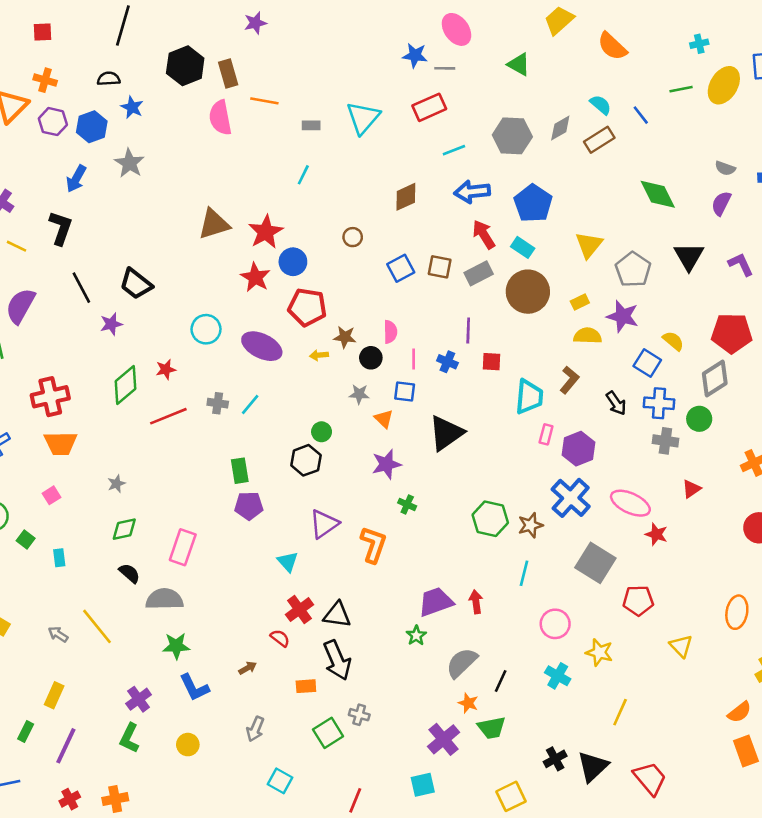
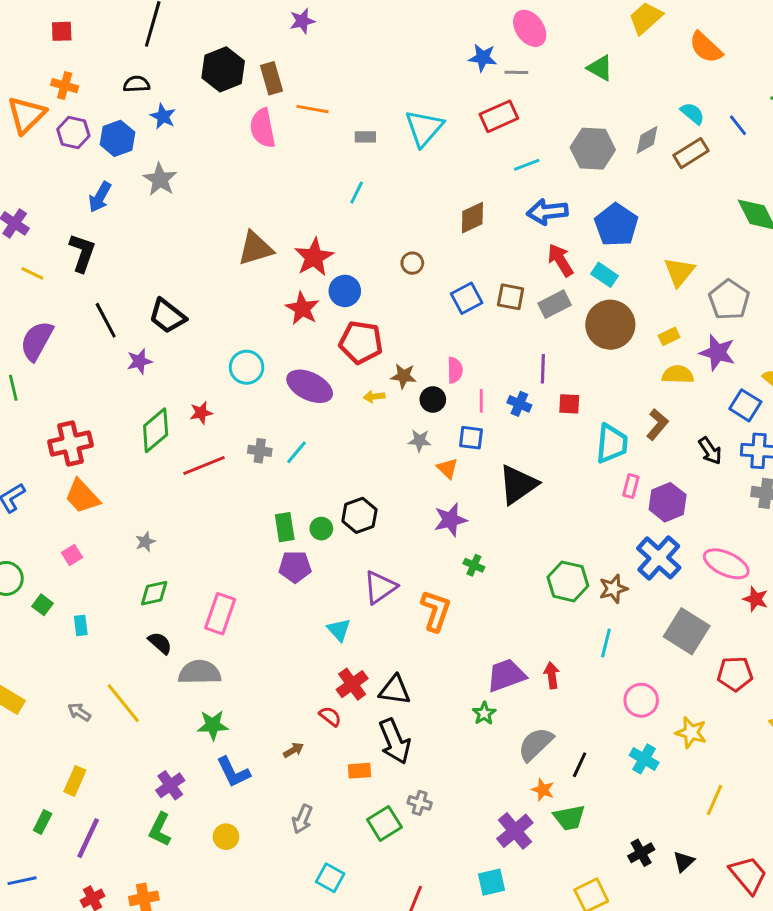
green circle: (322, 432) -> (321, 529), moved
orange trapezoid: (61, 443) -> (82, 496), turned 48
black triangle: (593, 767) -> (684, 862), size x0.6

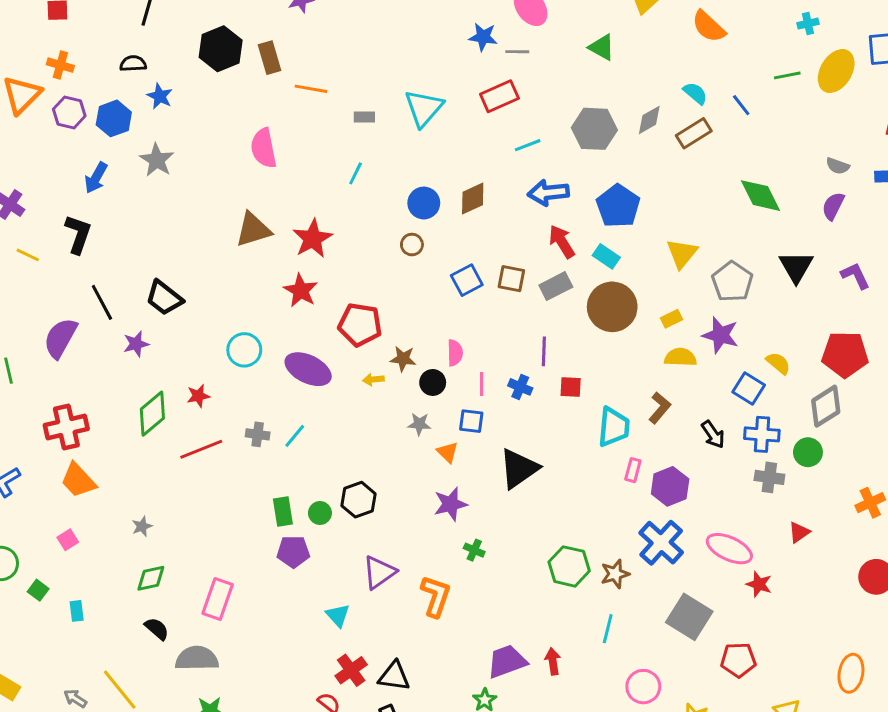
pink semicircle: (263, 128) -> (264, 148), moved
blue circle: (345, 291) -> (424, 203), moved
purple semicircle: (37, 341) -> (60, 338), moved

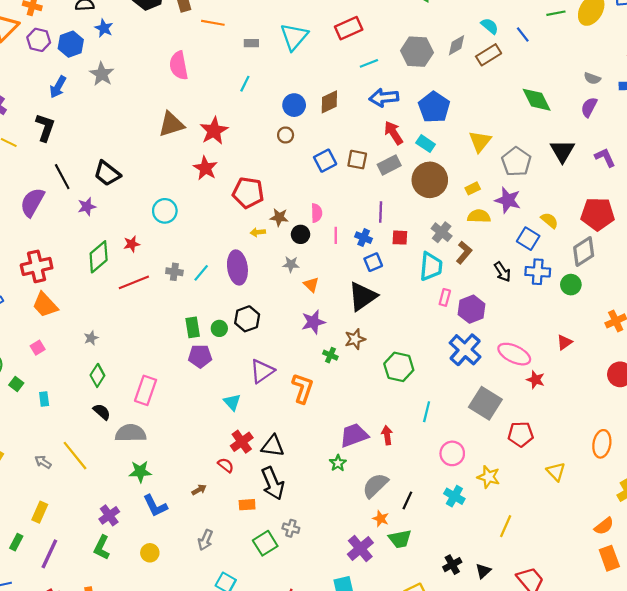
purple ellipse: (308, 369) -> (237, 267), moved, turned 56
blue square: (471, 421) -> (373, 262), moved, turned -30
gray cross: (769, 477) -> (442, 232), moved, turned 30
brown star: (615, 574) -> (355, 339), moved
green diamond: (151, 578) -> (97, 375), turned -45

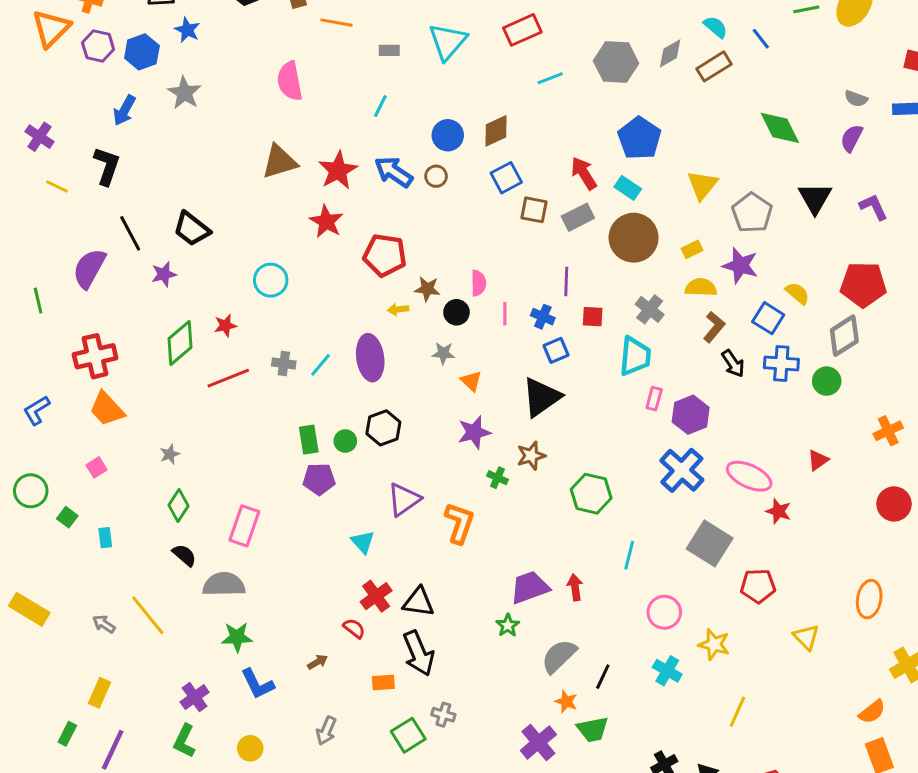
blue arrow: (384, 98) -> (394, 172), moved, turned 40
blue square: (325, 161) -> (506, 178), moved
brown L-shape: (464, 253) -> (714, 327), moved

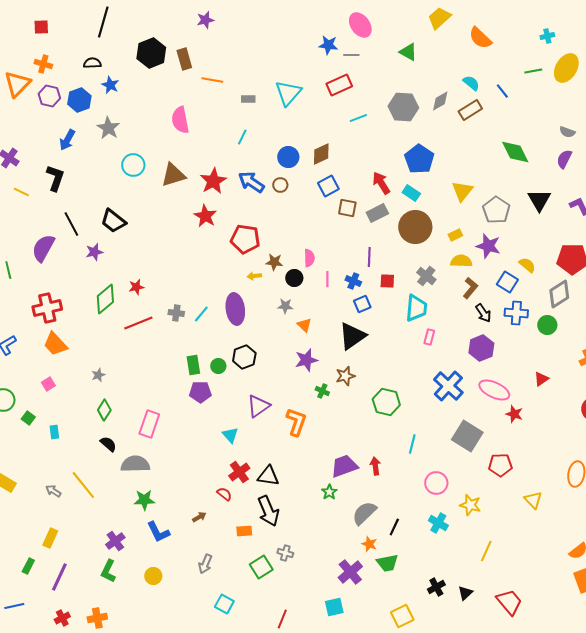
cyan circle: (271, 280) -> (133, 165), moved
purple hexagon: (691, 415) -> (481, 348), moved

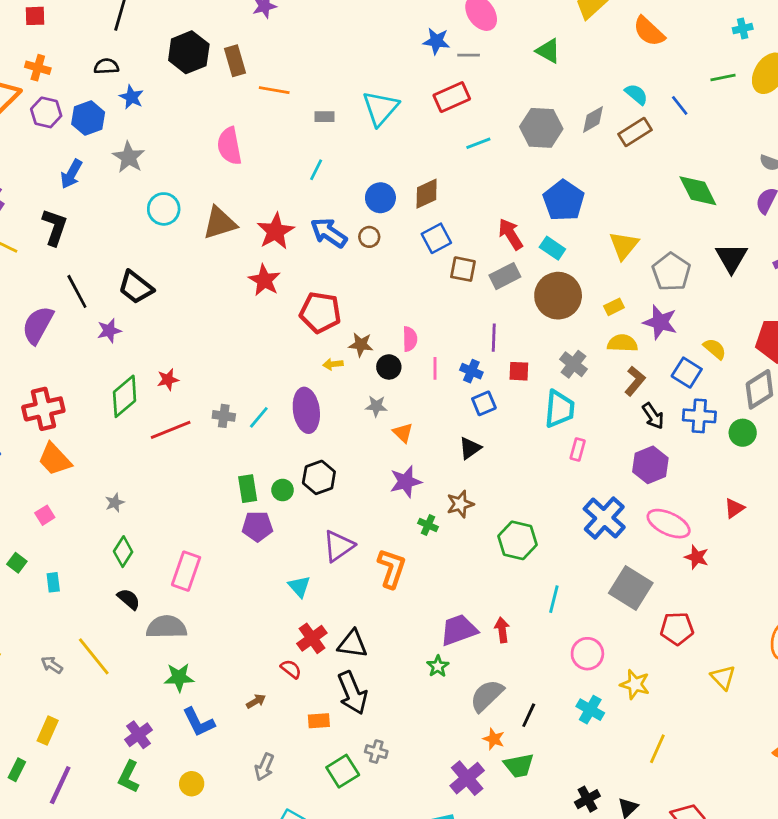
black triangle: (352, 336) -> (470, 448), size x0.6

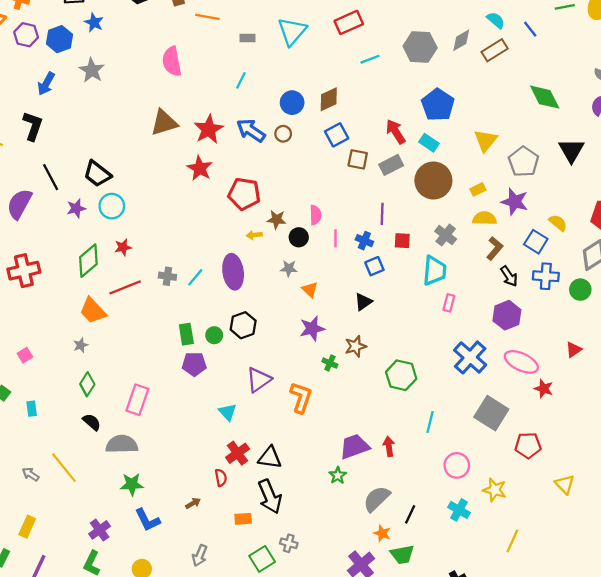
cyan circle: (164, 209) -> (112, 206), moved
orange trapezoid: (55, 459) -> (93, 311), moved
red semicircle: (291, 669) -> (221, 478), turned 42

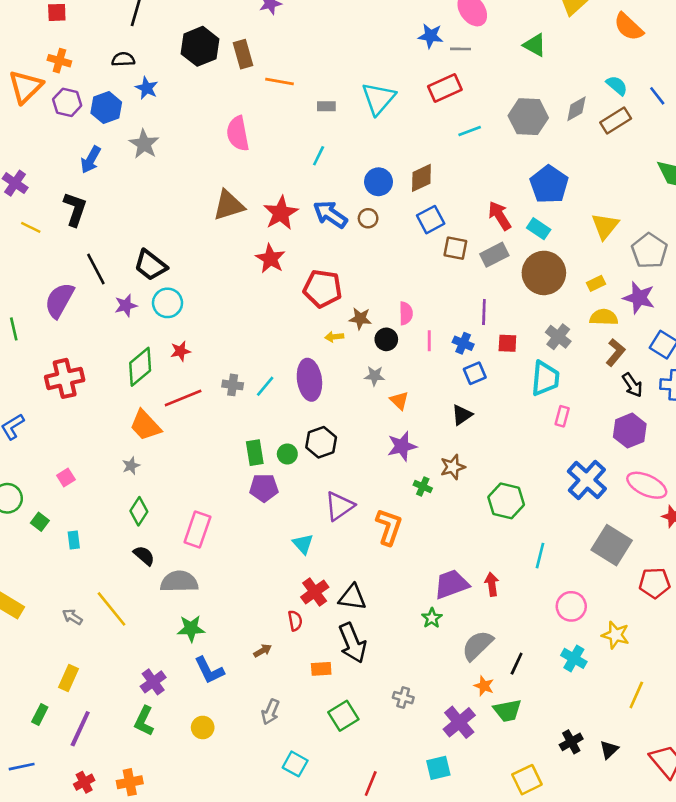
gray cross: (289, 543) -> (403, 698), moved

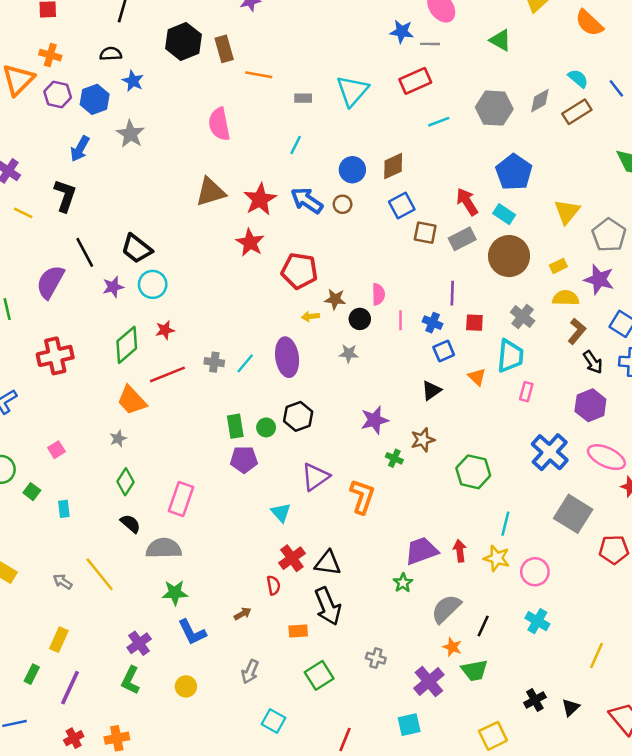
orange triangle: (399, 401) -> (477, 377), moved
yellow star: (616, 635) -> (497, 558), moved

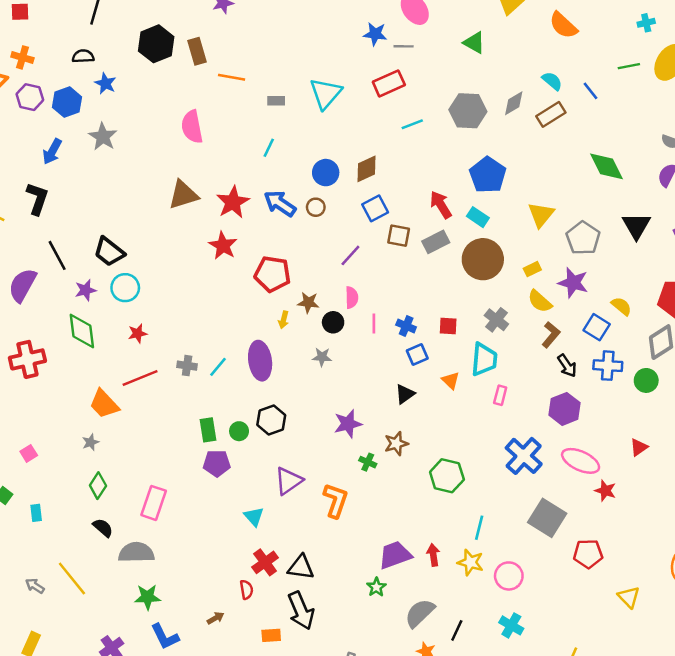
purple line: (452, 293) -> (350, 255), moved, turned 40
yellow semicircle: (566, 298) -> (540, 301), turned -140
yellow arrow: (310, 316) -> (284, 320), turned -70
green diamond: (127, 345) -> (82, 331), moved, turned -57

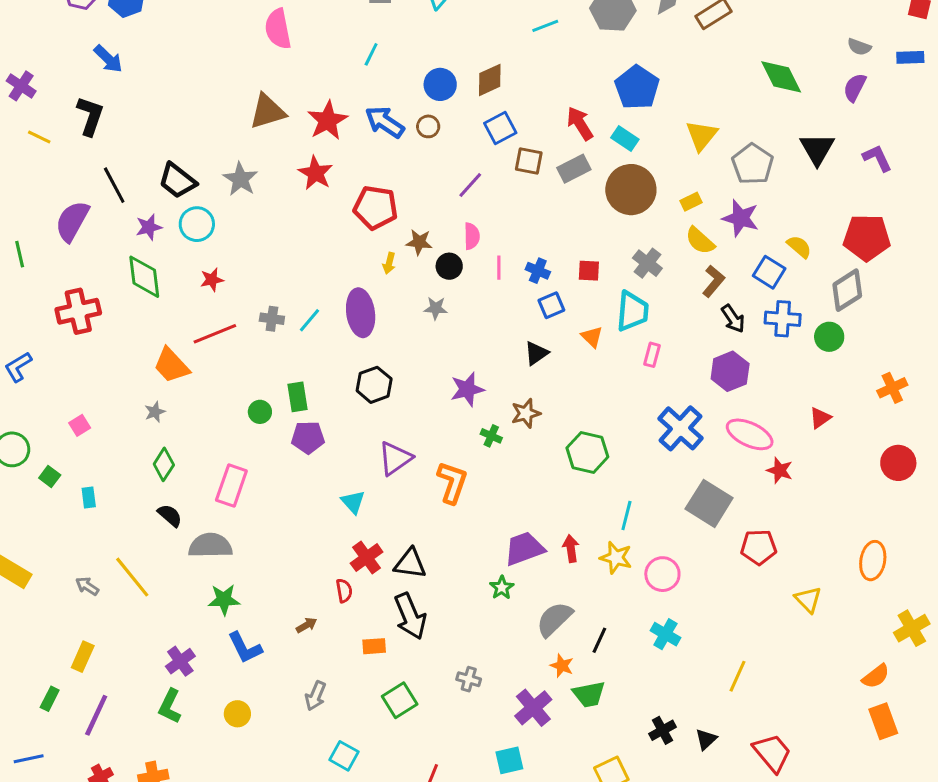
gray star: (103, 137) -> (240, 179), moved
blue arrow: (52, 152) -> (108, 59), turned -75
green circle: (239, 431) -> (260, 412), moved

